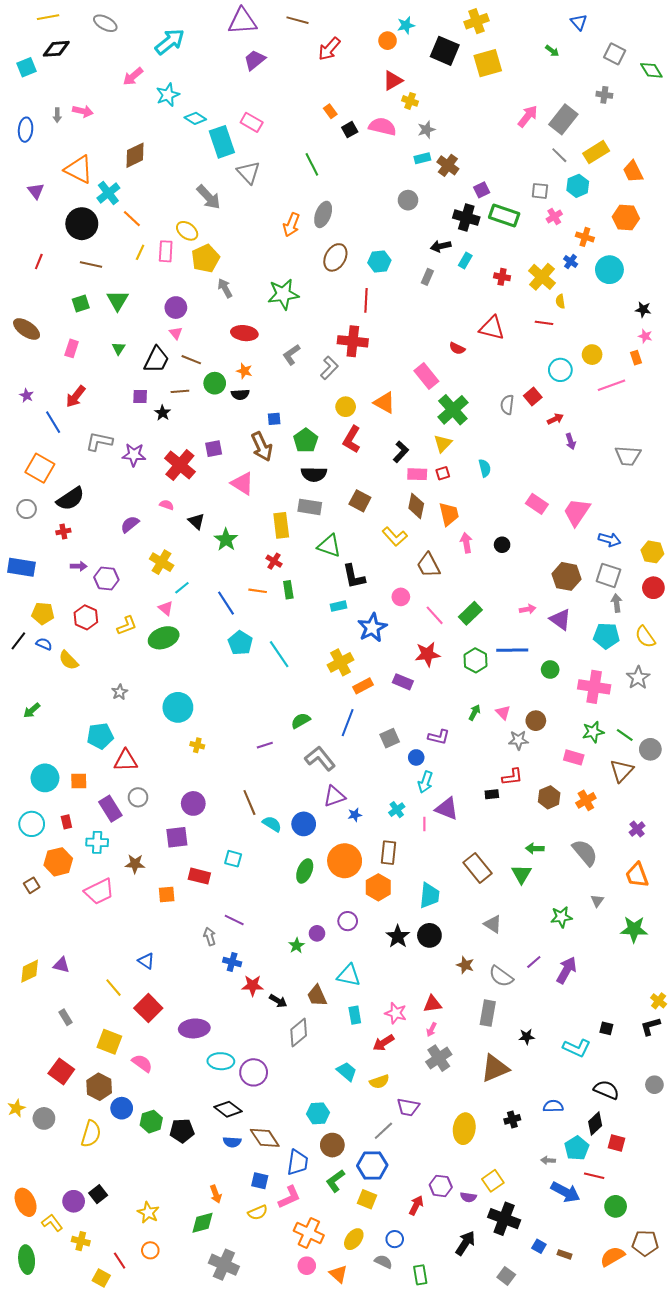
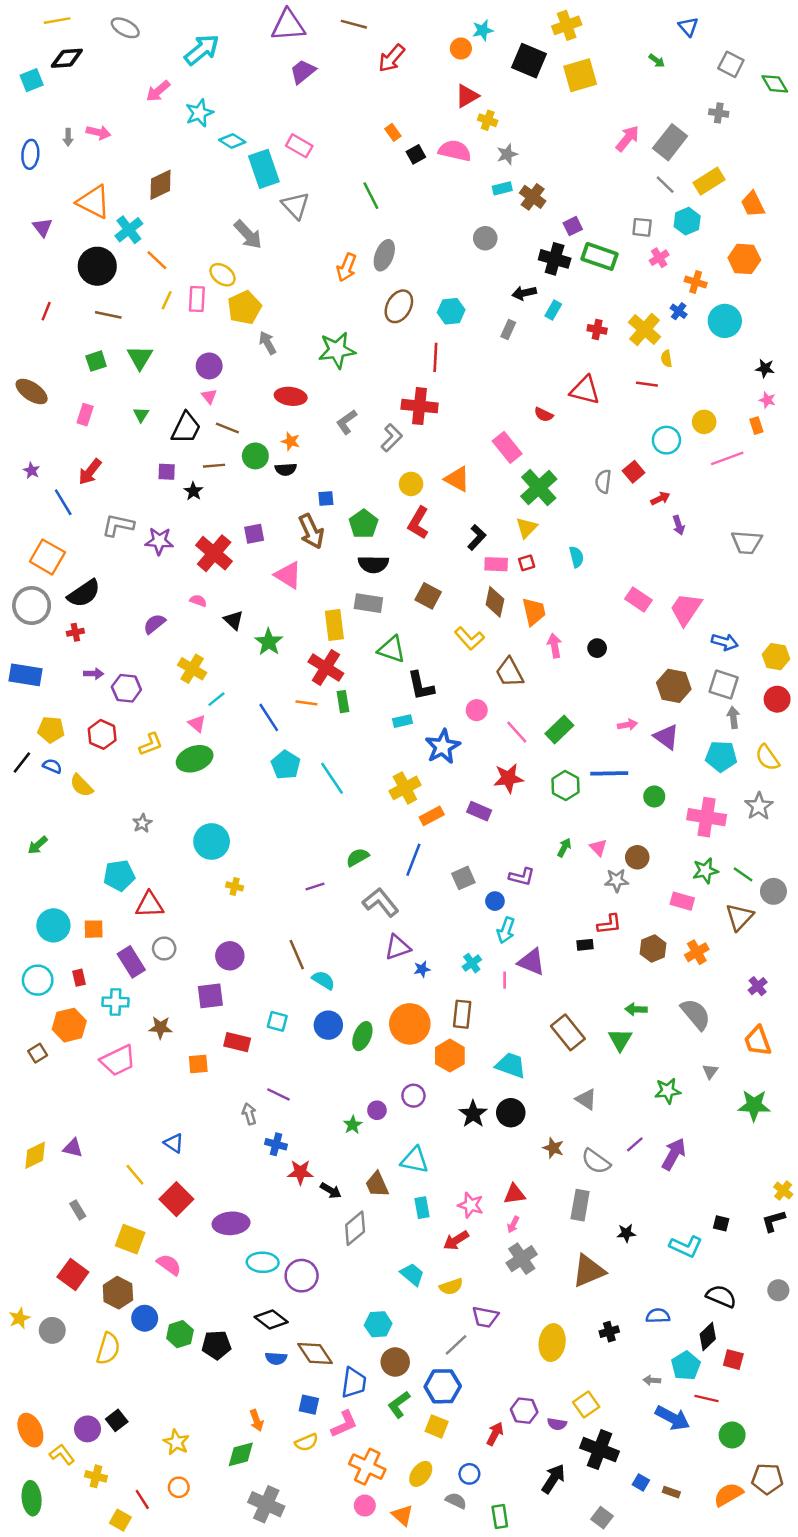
gray circle: (27, 509) -> (32, 606), size x1.6
red cross: (274, 561) -> (326, 668), size x1.8
blue circle: (304, 824) -> (328, 1025), moved
cyan trapezoid: (429, 896) -> (511, 1065), turned -76

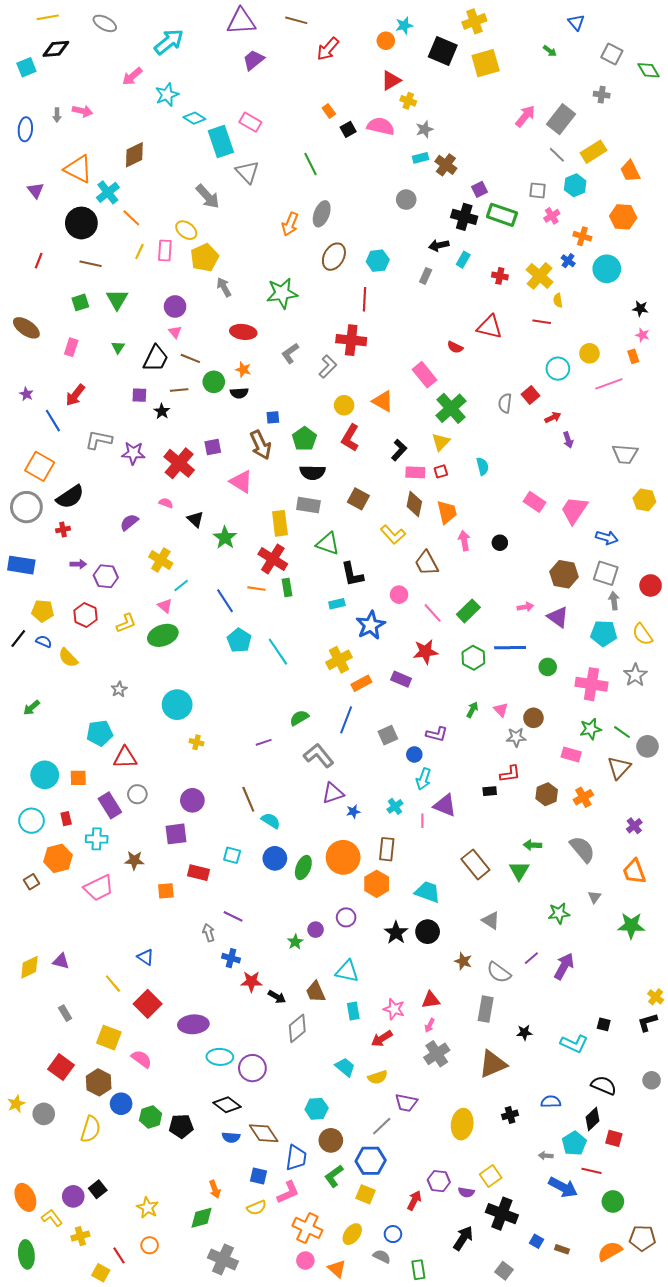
yellow hexagon: (776, 657) -> (644, 500), moved
yellow cross: (96, 1476) -> (80, 1236), turned -30

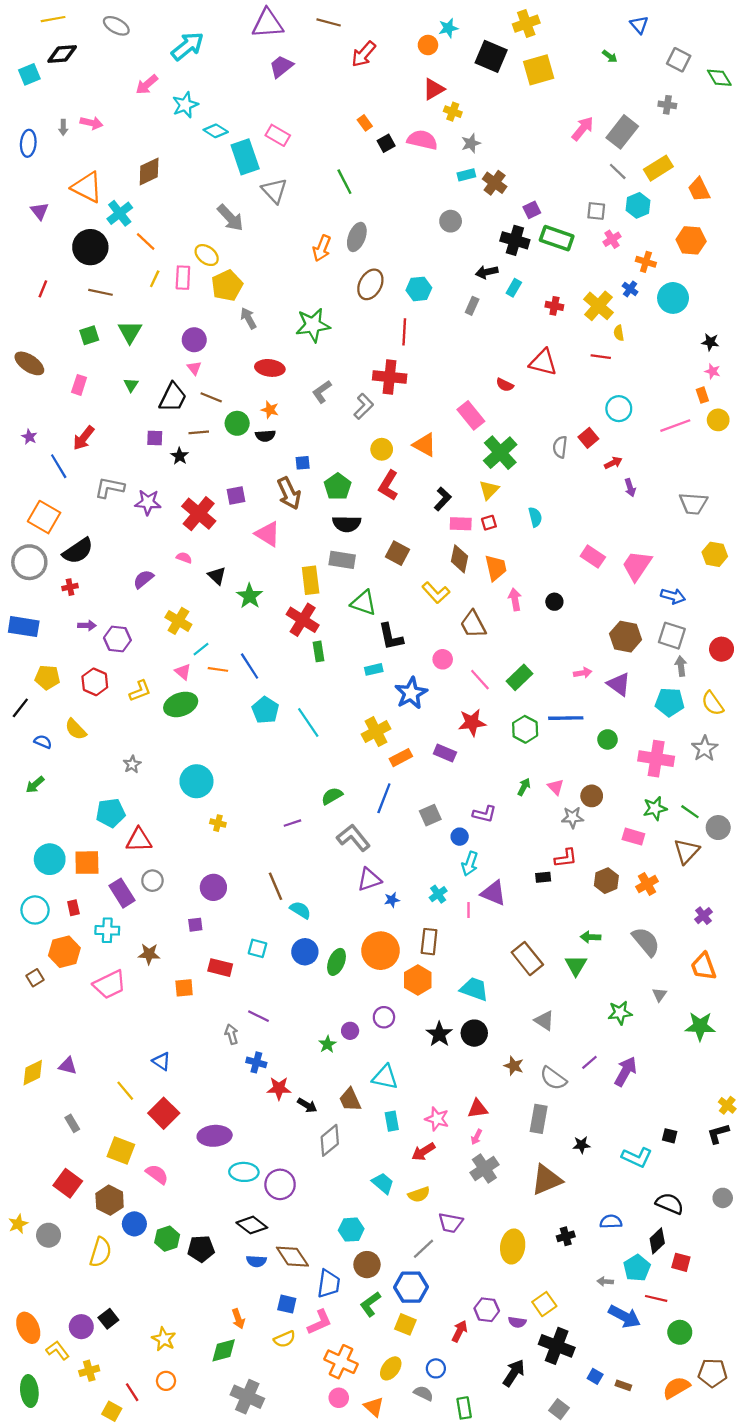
yellow circle: (589, 353) -> (718, 420), moved
orange line: (257, 589) -> (218, 669), moved
blue semicircle: (44, 641) -> (43, 742), moved
orange square: (78, 778) -> (87, 863), size x1.4
purple square: (176, 834) -> (195, 925), size x0.6

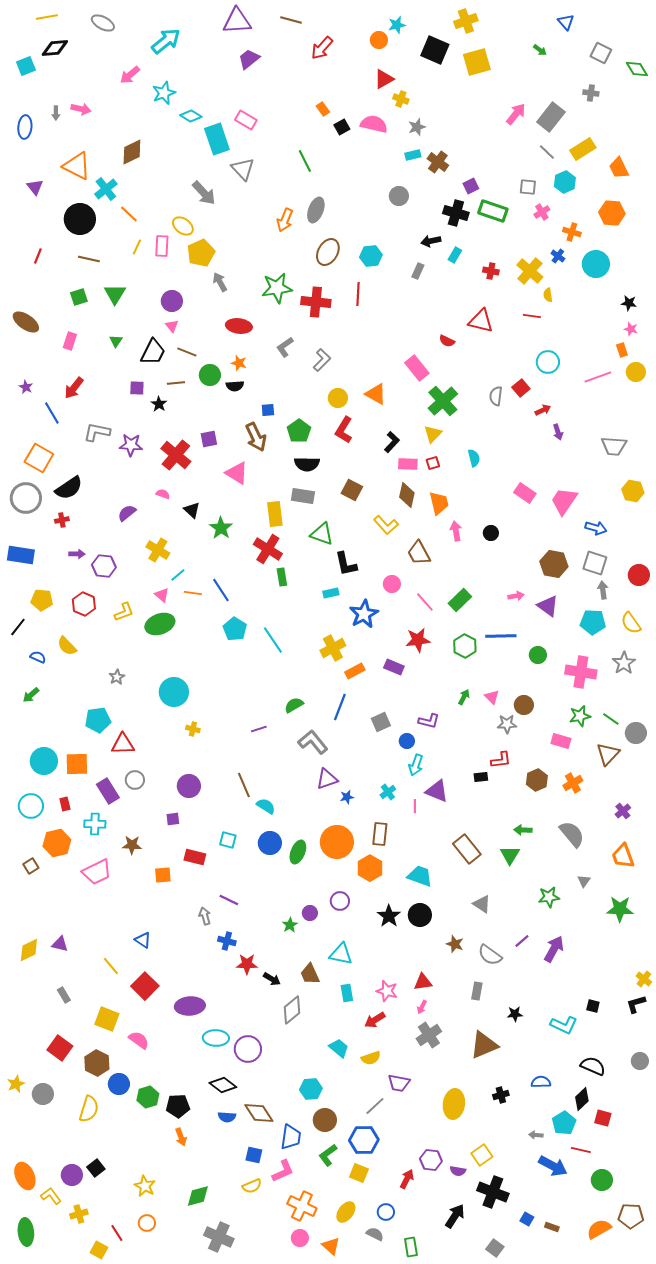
red cross: (390, 377) -> (316, 302), moved
gray rectangle: (539, 1119) -> (477, 991), size x0.7
orange arrow: (238, 1319) -> (181, 1137), moved

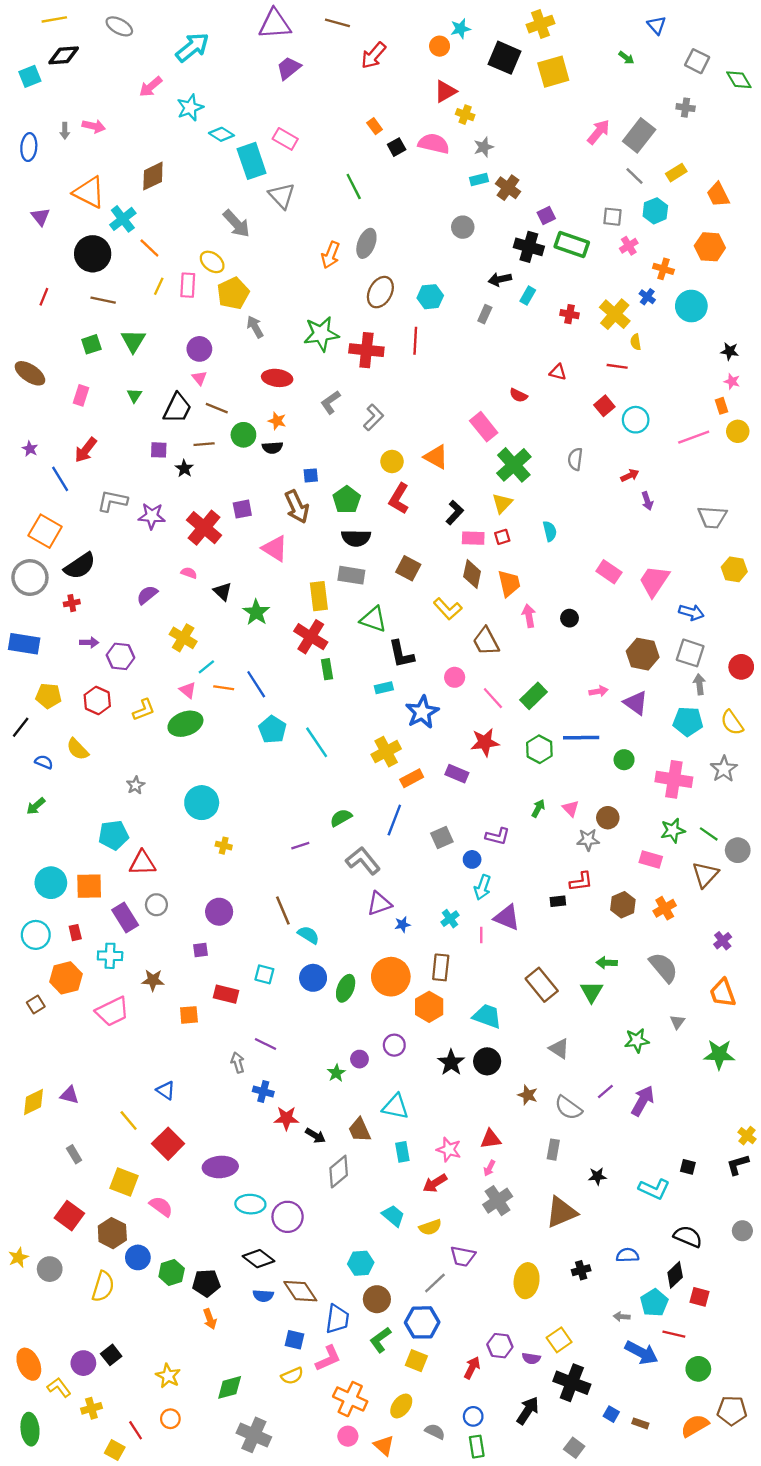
yellow rectangle: (583, 149) -> (676, 173), size x0.7
red triangle: (481, 321) -> (558, 372), size x0.6
red square: (521, 388) -> (604, 406), moved
blue circle: (386, 1212) -> (473, 1416), moved

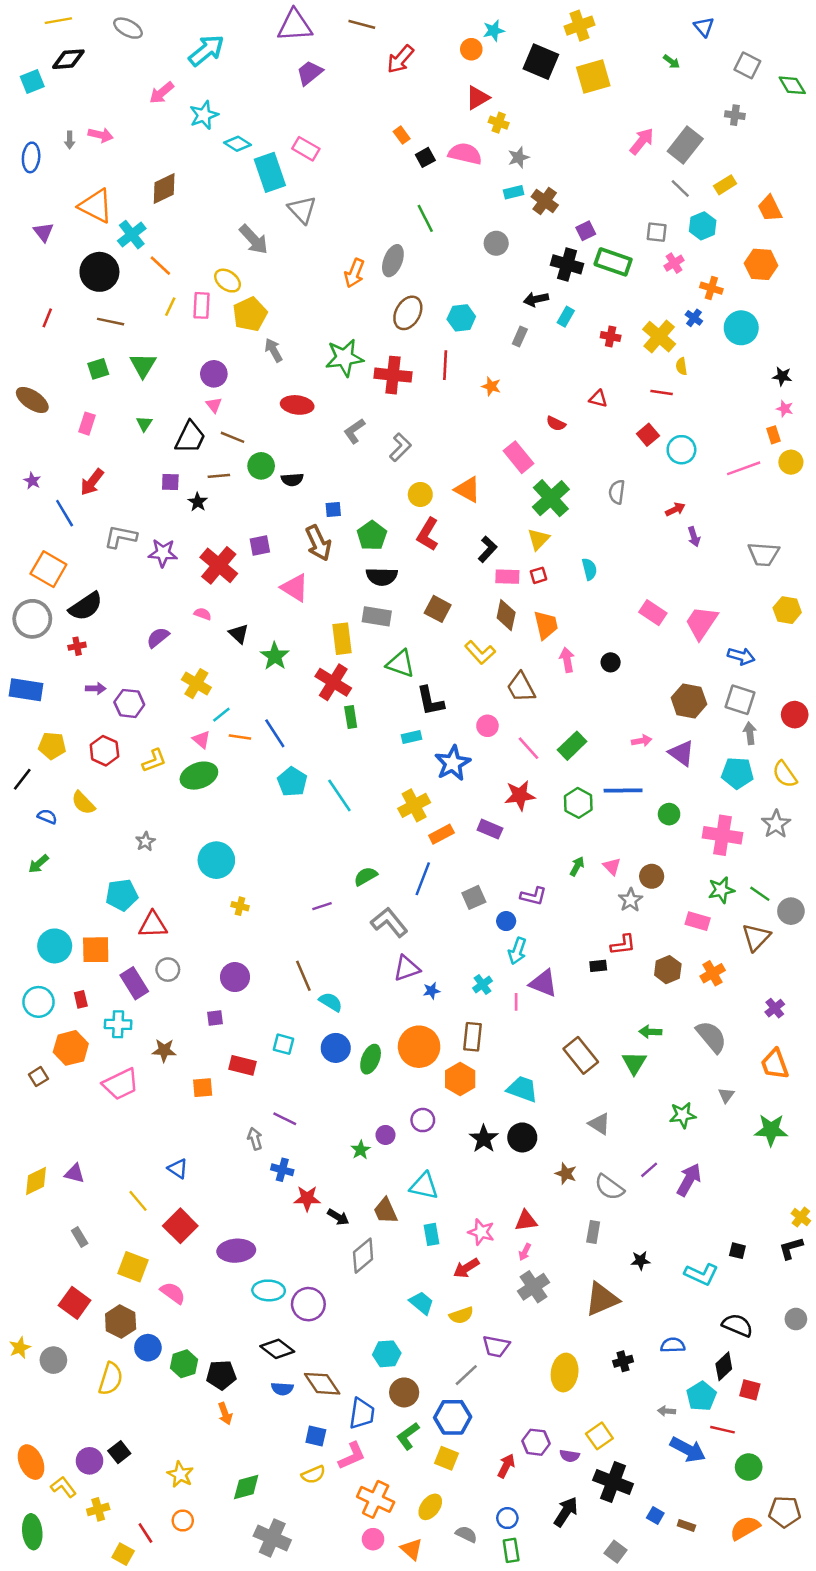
green line: (354, 186) -> (425, 218), moved
orange star: (277, 421) -> (491, 386), moved
gray star: (588, 840) -> (630, 900), turned -30

